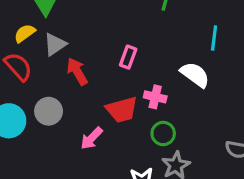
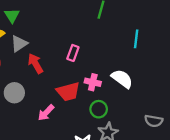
white semicircle: (195, 75) -> (122, 79), moved

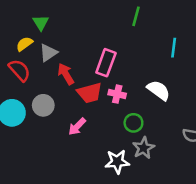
pink rectangle: (73, 53) -> (106, 63), size x1.5
pink cross: (93, 82) -> (117, 94), moved
red trapezoid: (68, 92) -> (90, 93), moved

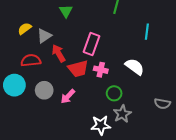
green triangle: (41, 23) -> (66, 11), moved
red semicircle: (19, 70) -> (31, 60), moved, turned -54
gray circle: (43, 105) -> (44, 90), moved

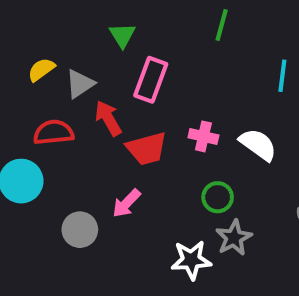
pink rectangle: (91, 44) -> (151, 80), moved
pink cross: (101, 70) -> (203, 136), moved
gray circle: (44, 90) -> (80, 230), moved

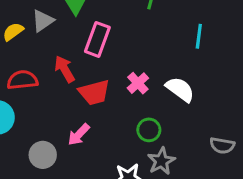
gray triangle: (80, 84) -> (43, 21), moved
pink cross: (203, 136) -> (138, 83), turned 35

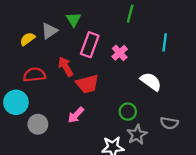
pink cross: (138, 83) -> (120, 53), moved
gray semicircle: (222, 146) -> (169, 123), moved
gray circle: (43, 155) -> (38, 124), moved

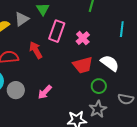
red trapezoid: (87, 84) -> (83, 65), moved
green circle: (128, 112) -> (99, 86), moved
gray circle: (38, 124) -> (16, 90), moved

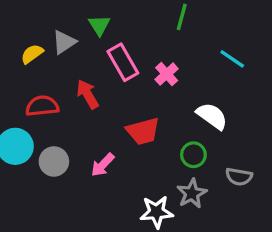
cyan line: (122, 29) -> (232, 59), turned -63
pink rectangle: (57, 31) -> (123, 62), turned -50
red trapezoid: (83, 65) -> (143, 131), moved

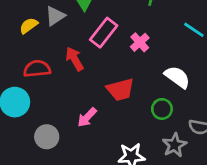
pink rectangle: (123, 62) -> (104, 33), turned 68
gray circle: (54, 161) -> (47, 137), moved
gray star: (192, 193) -> (174, 145), moved

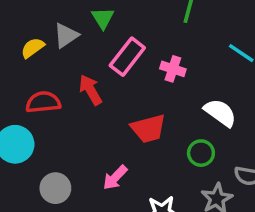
pink cross: (140, 42) -> (173, 69), turned -30
pink arrow: (87, 117) -> (115, 178), moved

